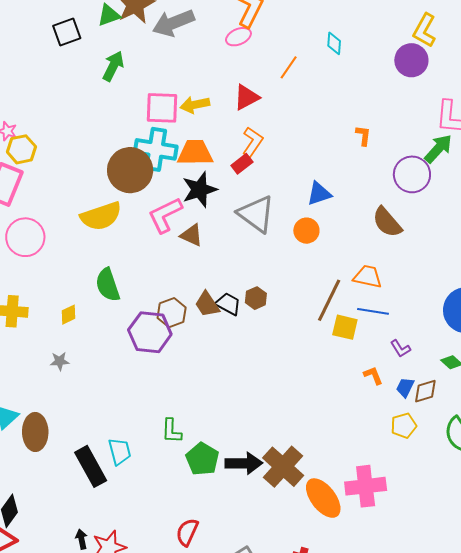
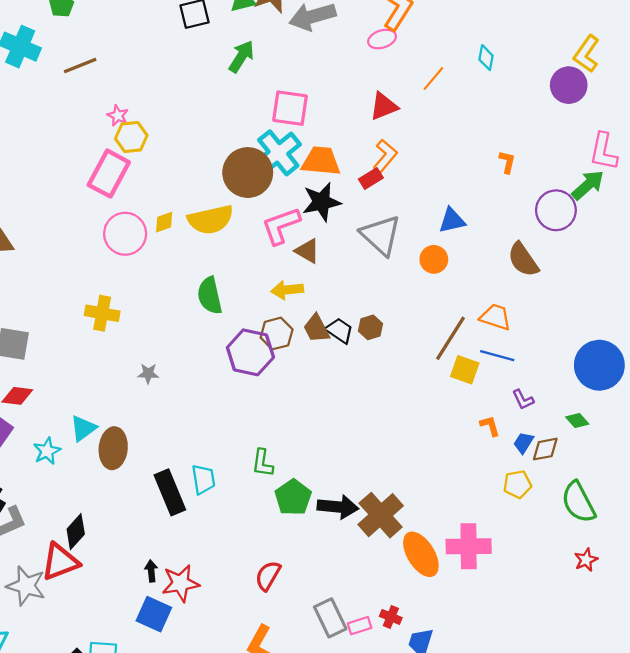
yellow arrow: (195, 105) -> (287, 290), moved
cyan cross: (156, 149) -> (278, 153), turned 36
yellow diamond: (69, 315) -> (164, 222), moved

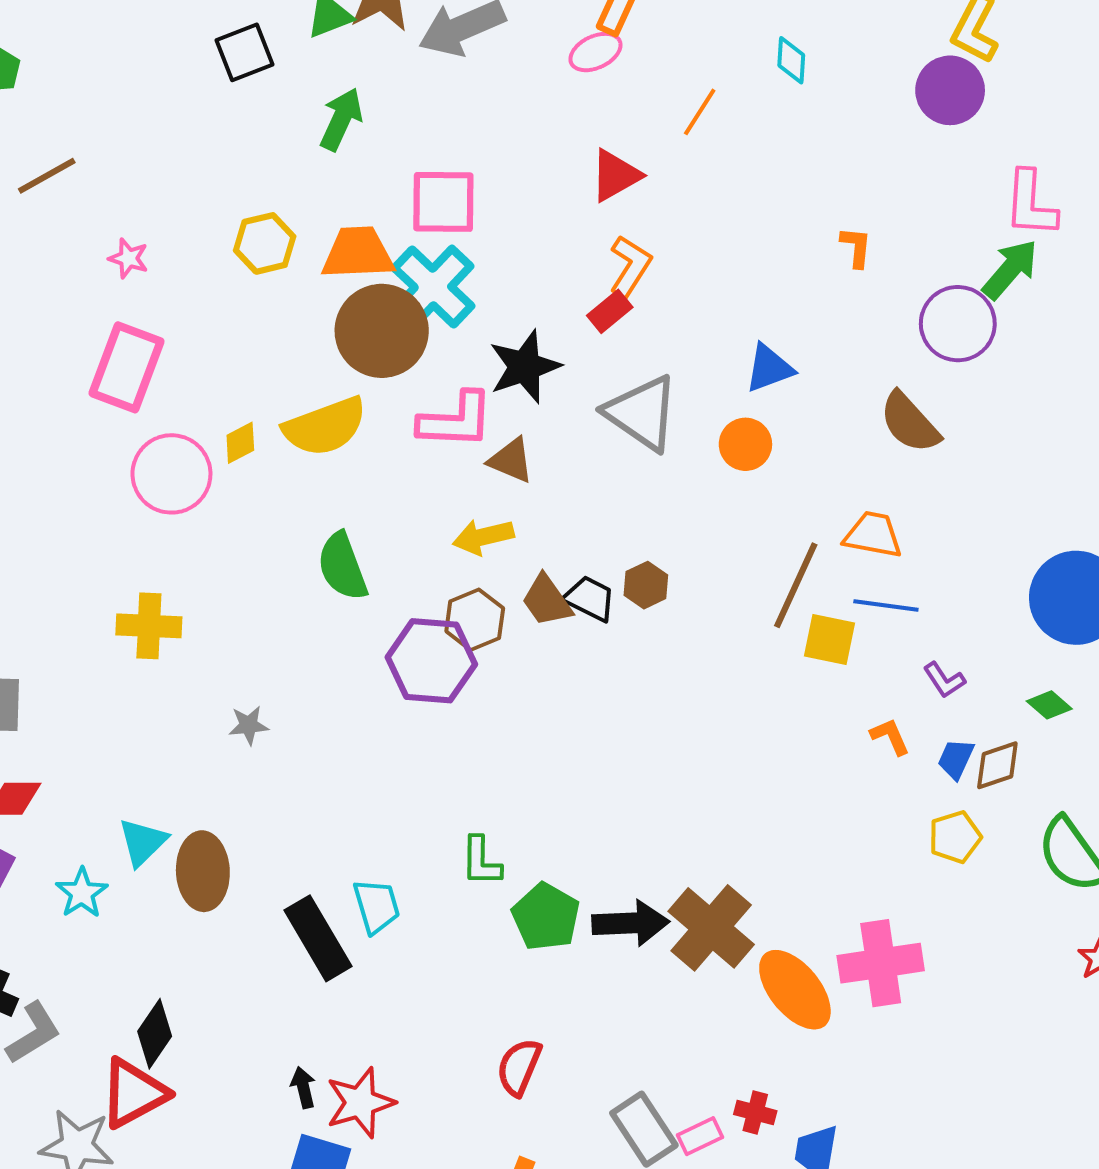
yellow hexagon: (131, 137) -> (265, 243), moved
orange trapezoid: (321, 161) -> (358, 253), moved
pink L-shape: (281, 226) -> (456, 420), turned -150

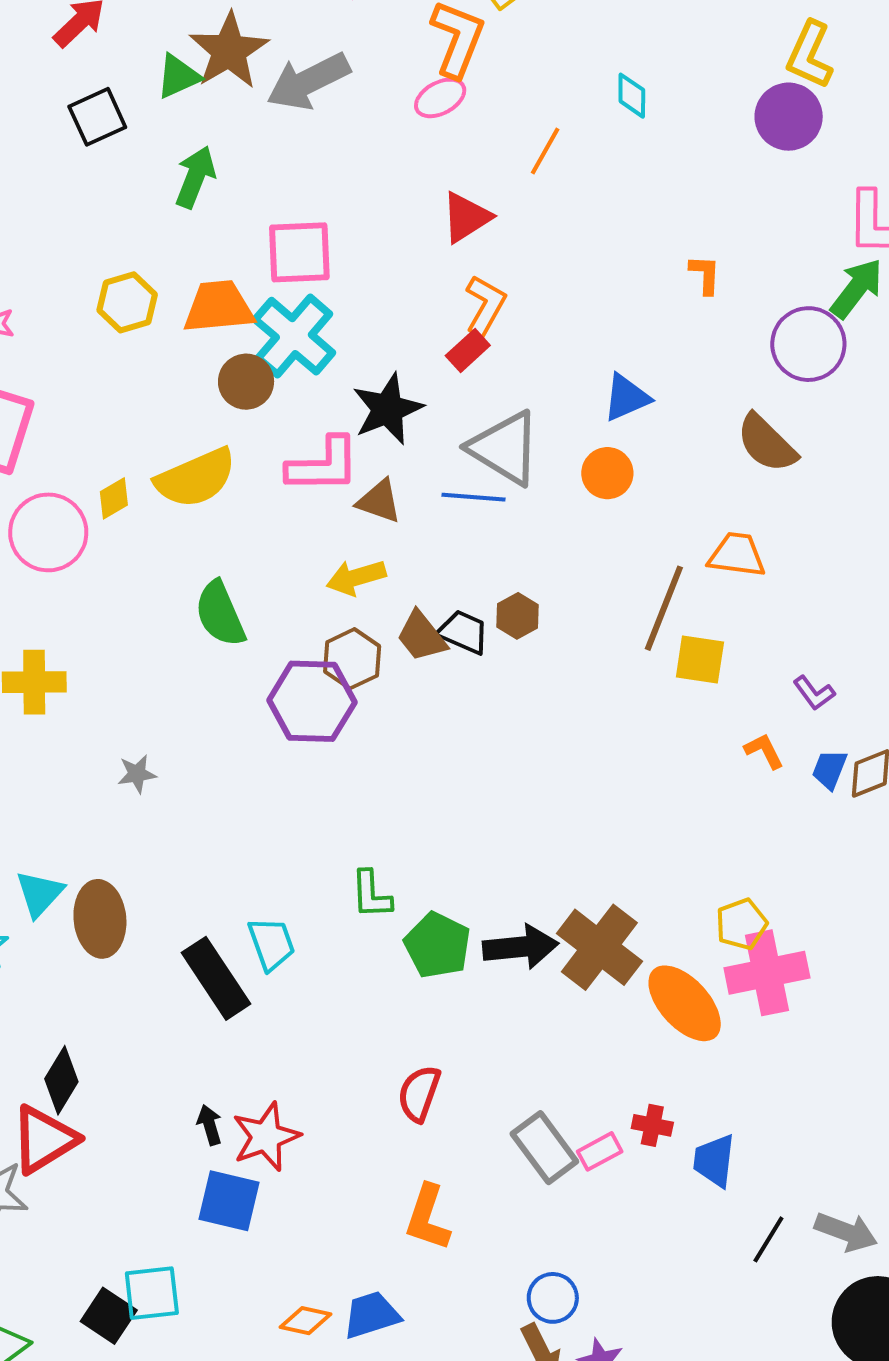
brown circle: (382, 331) -> (246, 382), size x0.6
blue line: (886, 605) -> (474, 497), moved
yellow pentagon: (955, 837) -> (741, 924), moved

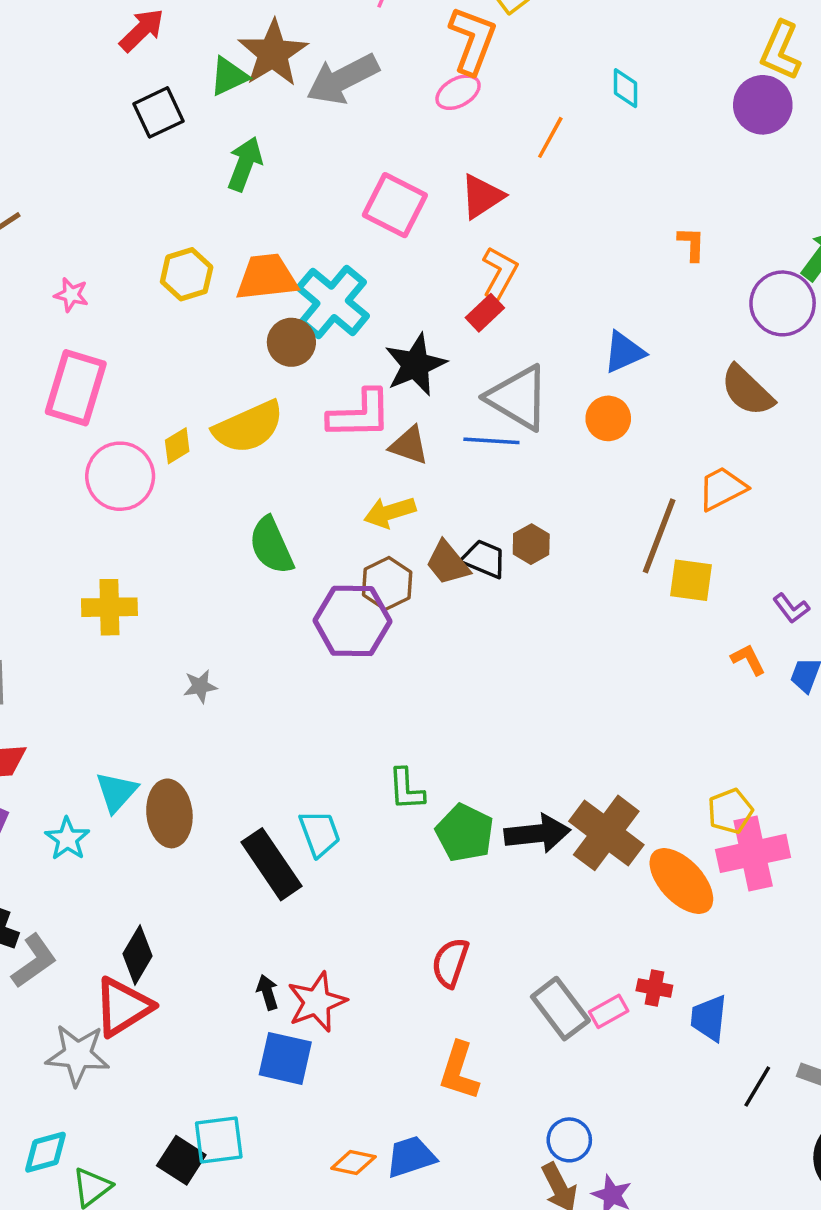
pink square: (299, 252) -> (395, 205), moved, turned 30
orange trapezoid: (737, 555) -> (722, 488), turned -34

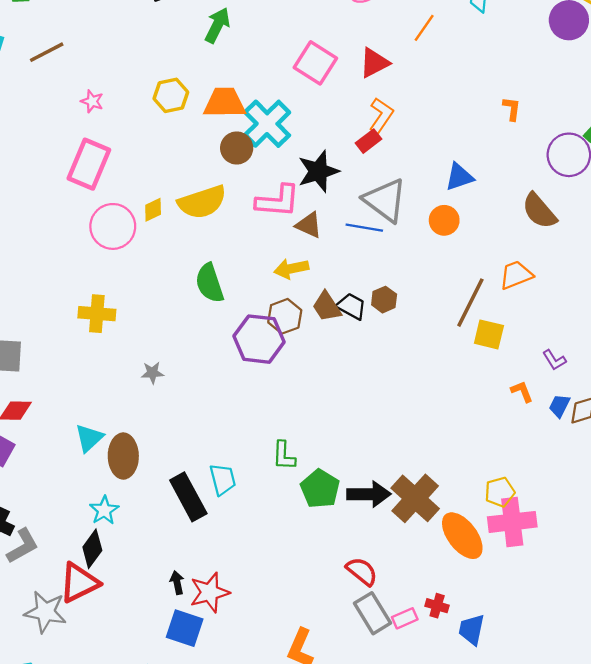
cyan star: (67, 839) -> (104, 510), moved
red semicircle: (450, 963) -> (362, 571), moved, turned 104

